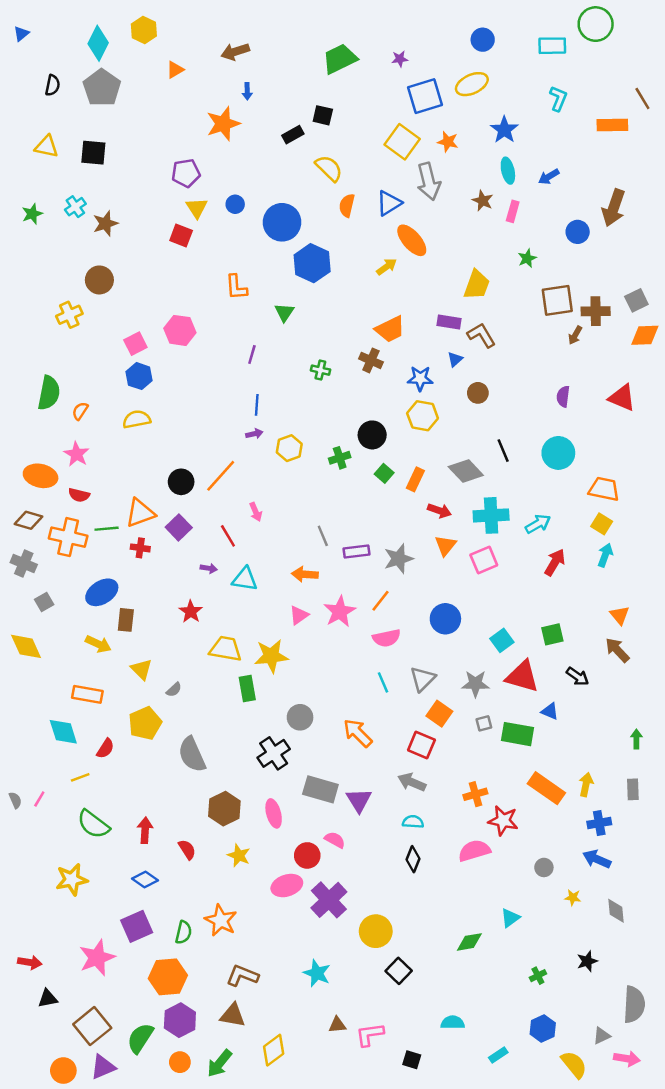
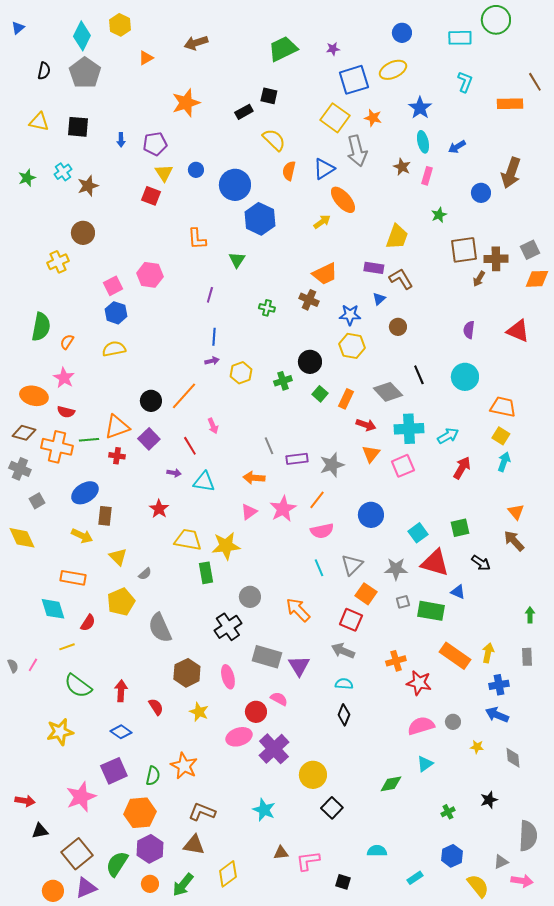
blue arrow: (247, 91) -> (121, 140), moved
pink semicircle: (474, 851) -> (421, 726), moved

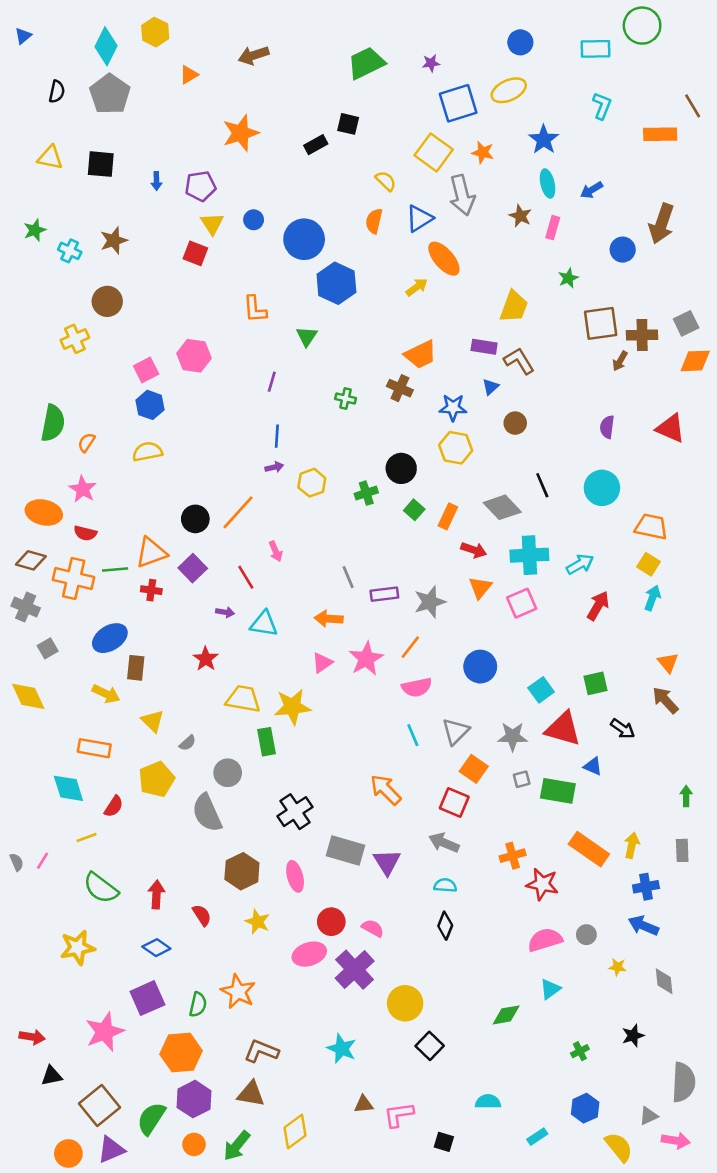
yellow semicircle: (274, 140) -> (386, 181), moved, size x0.7
cyan cross: (63, 172) -> (70, 251), moved, turned -30
gray circle: (250, 597) -> (228, 773), moved
pink semicircle: (279, 699) -> (373, 928), moved

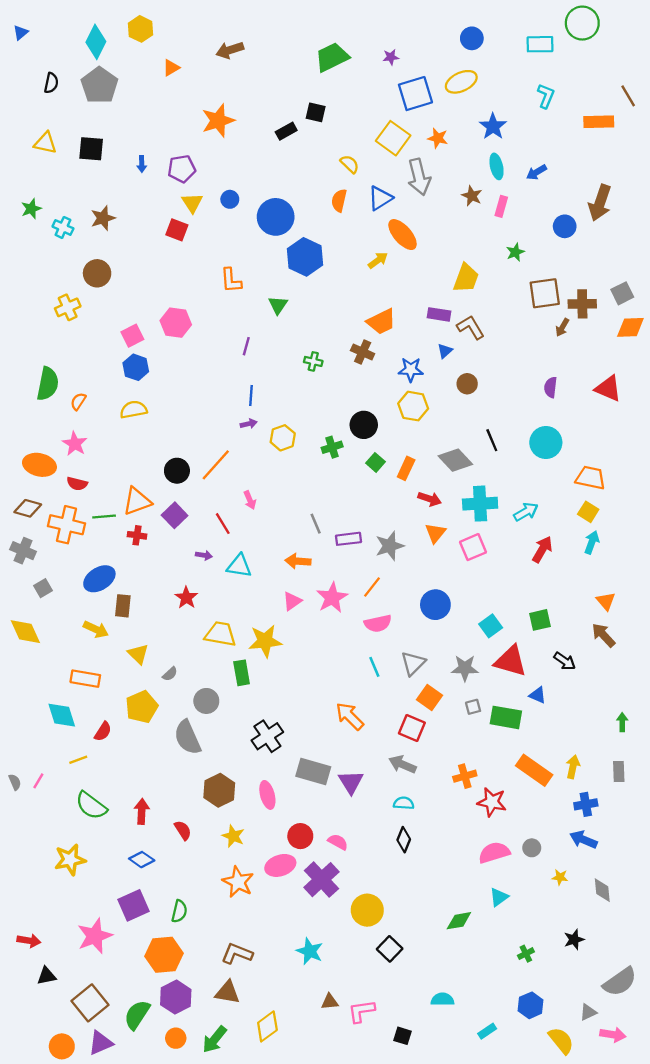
orange star: (238, 992) -> (238, 882), moved
gray semicircle: (684, 1082) -> (620, 982), turned 52

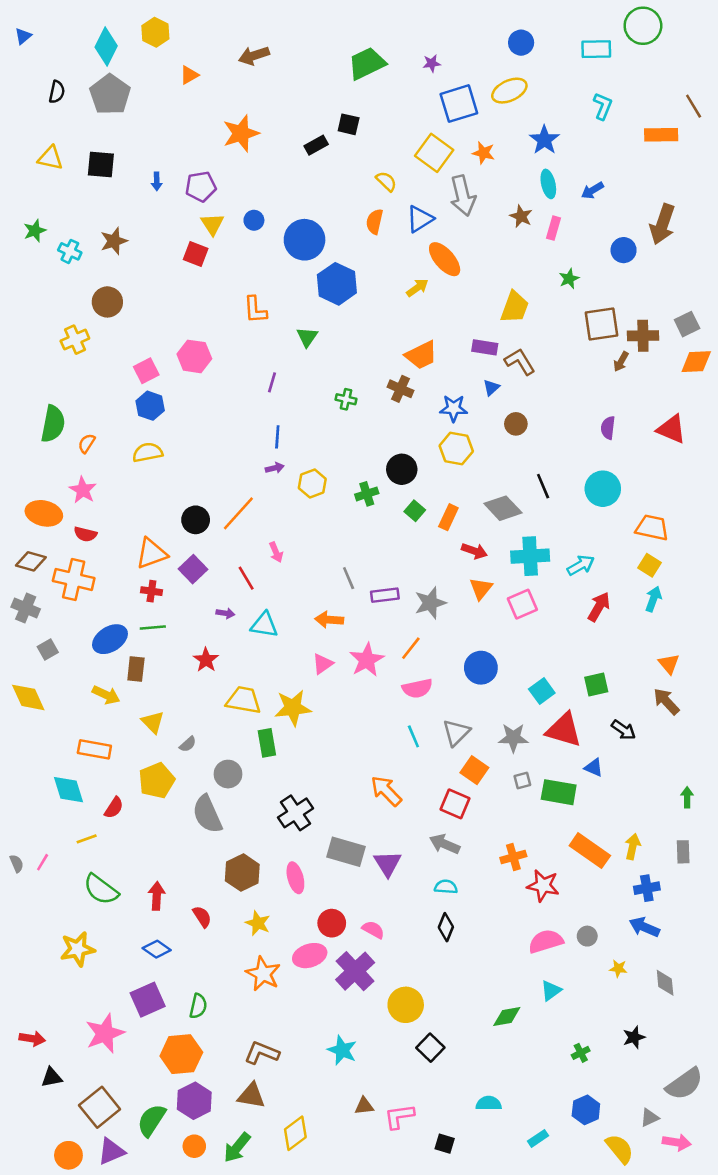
green line: (104, 517) -> (153, 627), moved

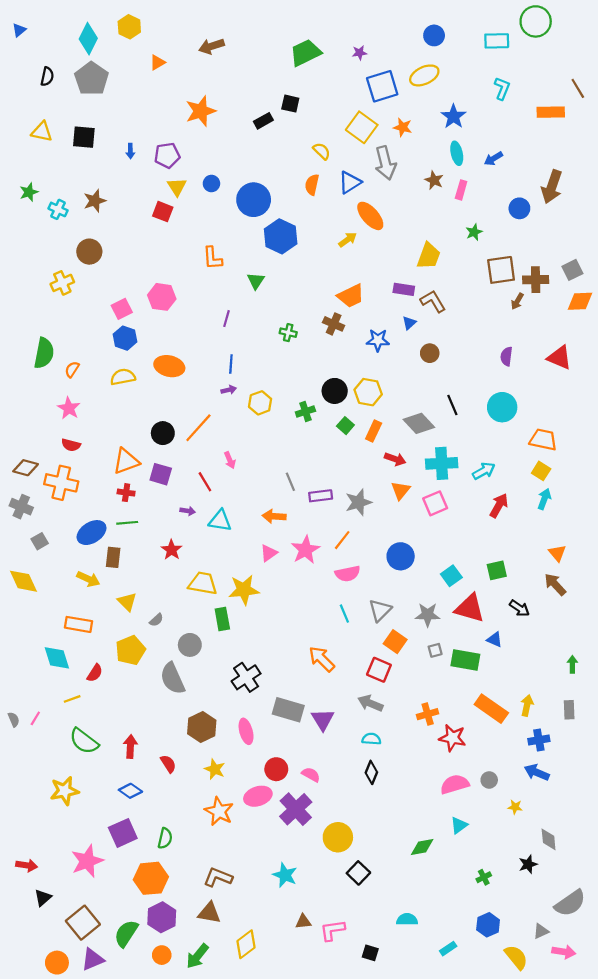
yellow hexagon: (456, 449) -> (368, 392), moved
orange ellipse: (44, 513) -> (169, 366), moved
purple square: (193, 569) -> (161, 474), turned -30
gray diamond: (665, 983) -> (549, 839), moved
black triangle: (52, 1077) -> (43, 898), turned -30

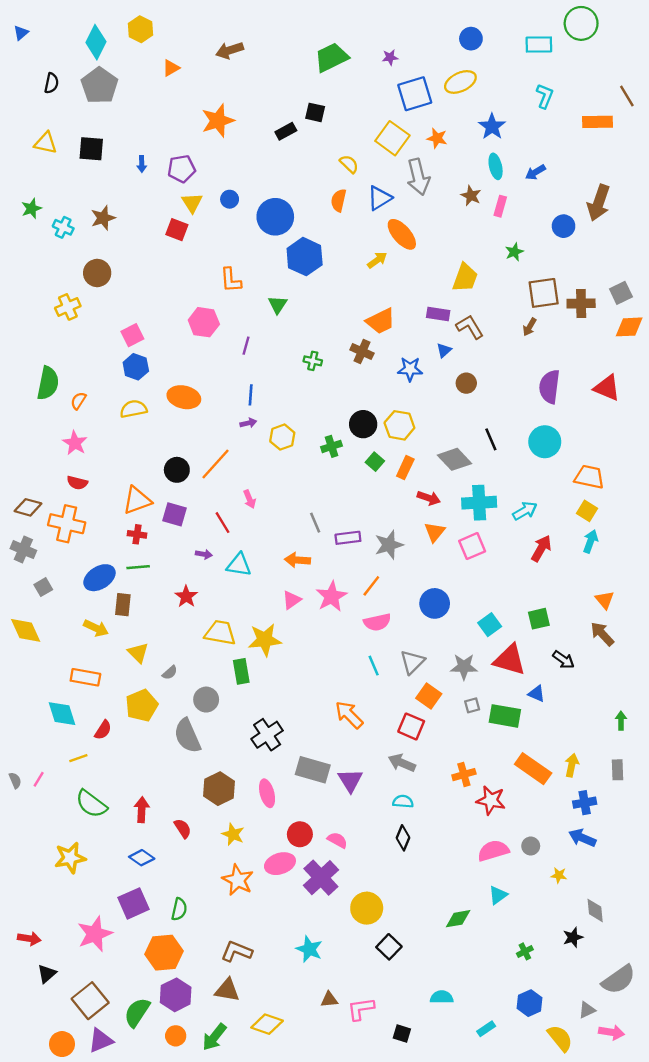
pink hexagon: (162, 297) -> (204, 322), moved
brown arrow: (517, 301) -> (530, 327), moved
purple semicircle: (506, 356) -> (549, 387), size x1.6
yellow diamond: (246, 944) -> (267, 1024), turned 56

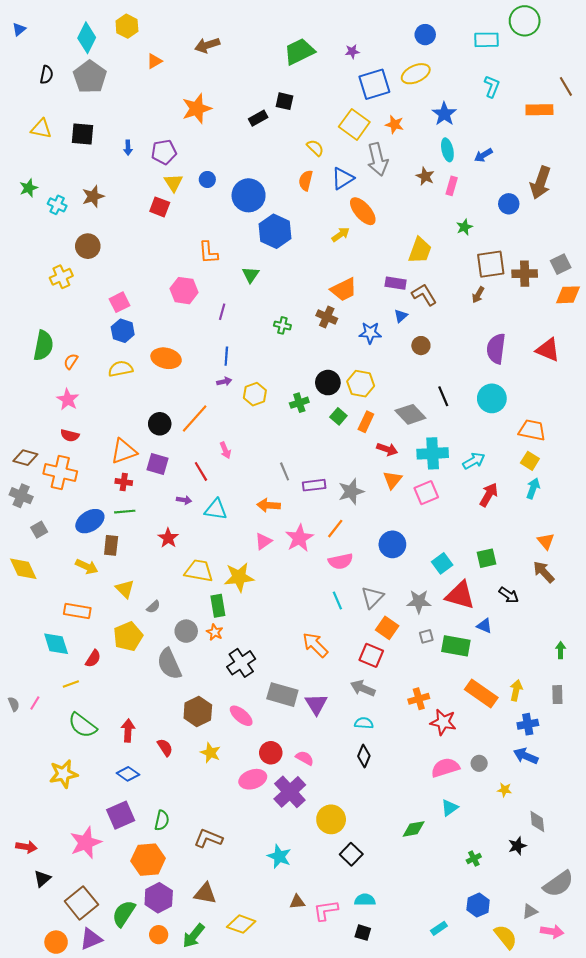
pink ellipse: (267, 793) -> (241, 716), turned -35
orange star: (238, 880) -> (215, 632), moved, size x0.6
brown L-shape: (237, 951) -> (208, 838), moved
cyan semicircle: (442, 997) -> (365, 900), moved

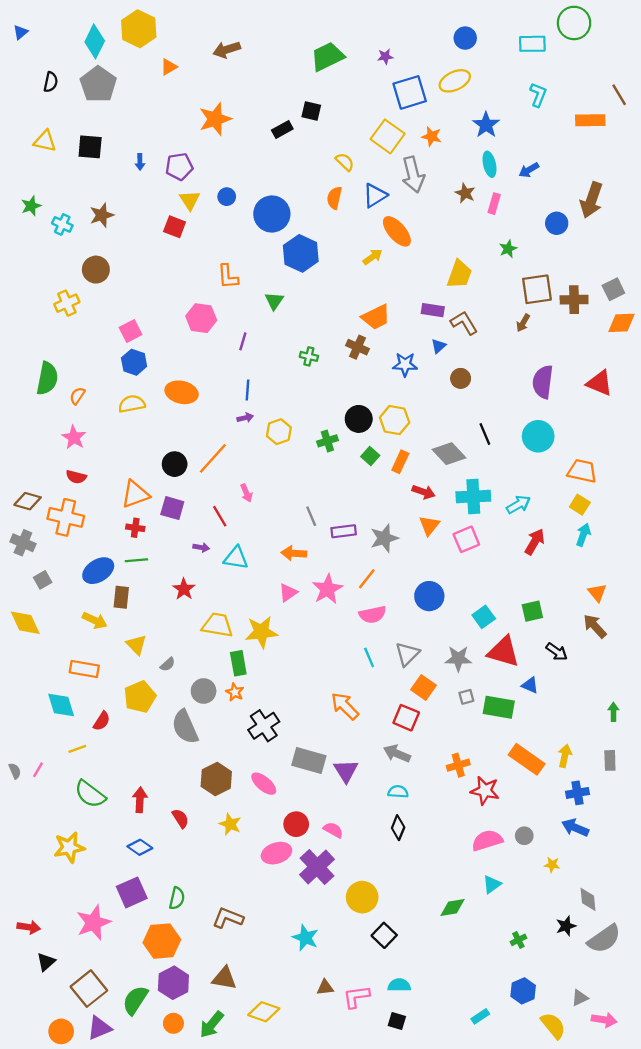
yellow hexagon: (127, 26) -> (139, 29), size x1.4
gray semicircle: (558, 884) -> (604, 939), moved

